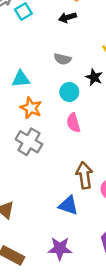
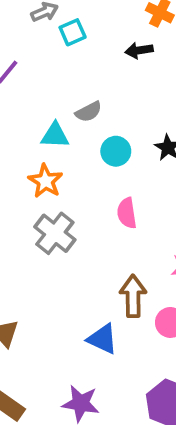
gray semicircle: (63, 59) -> (89, 112), moved, turned -49
cyan circle: (69, 92) -> (116, 151), moved
orange star: (31, 108) -> (45, 181), moved

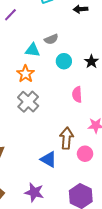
pink semicircle: (127, 213) -> (77, 95), moved

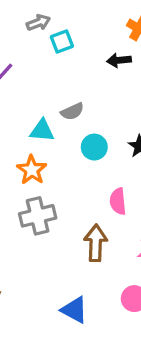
gray cross: (28, 102) -> (38, 216), turned 35
brown arrow: (67, 138) -> (96, 243), moved

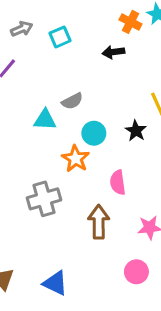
gray arrow: (38, 23) -> (22, 29), moved
orange star: (32, 170) -> (76, 159), moved
blue triangle: (74, 310) -> (55, 283), moved

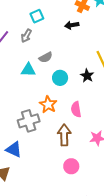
gray arrow: (22, 29) -> (26, 36), moved, turned 144
orange star: (76, 159) -> (48, 104), moved
pink circle: (136, 272) -> (71, 166), moved
blue triangle: (55, 283) -> (14, 149), moved

